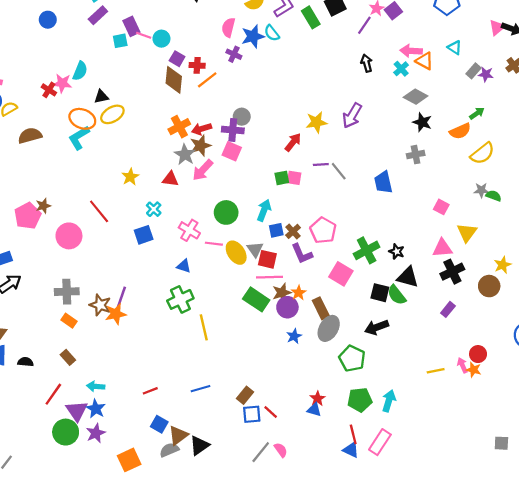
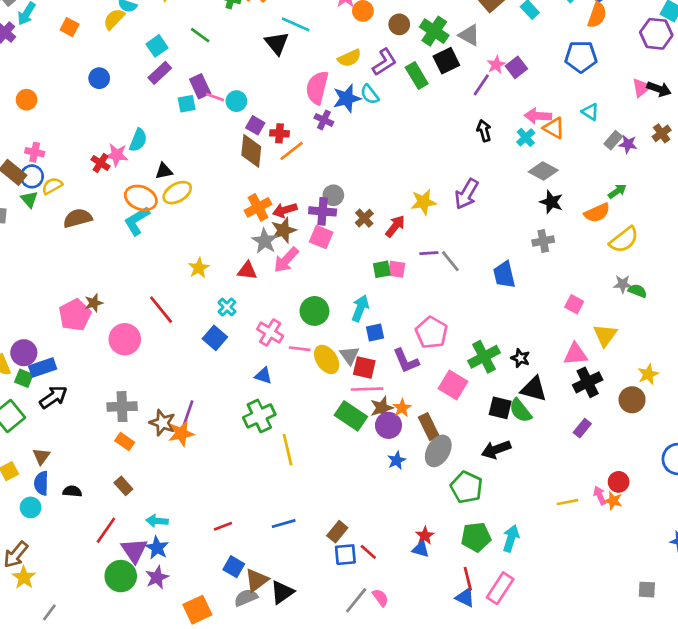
pink semicircle: (228, 27) -> (317, 88), size x1.4
brown cross: (293, 231) -> (364, 218), moved
blue square: (144, 235) -> (215, 338), turned -30

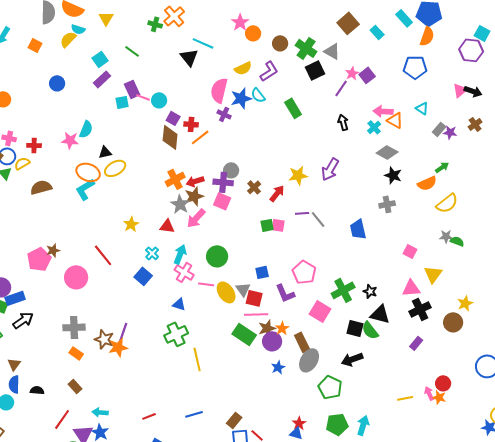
green rectangle: (417, 76) -> (293, 108), moved
red cross: (101, 163) -> (34, 145), moved, turned -32
cyan arrow: (360, 308) -> (180, 254), moved

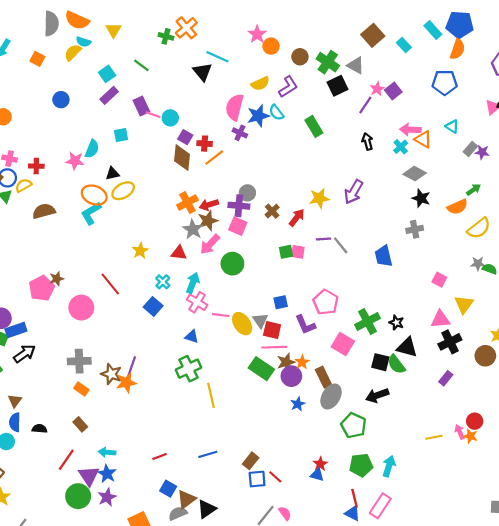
cyan square: (122, 102) -> (121, 135), moved
green circle: (217, 256) -> (232, 264), moved

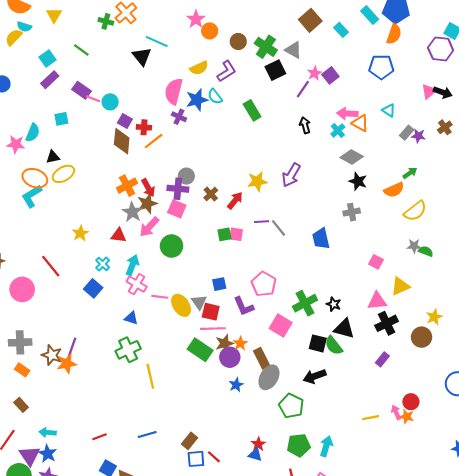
purple rectangle: (141, 106) -> (81, 90), turned -30
red arrow: (209, 205) -> (148, 188), turned -102
yellow triangle: (464, 304) -> (400, 286), turned 30

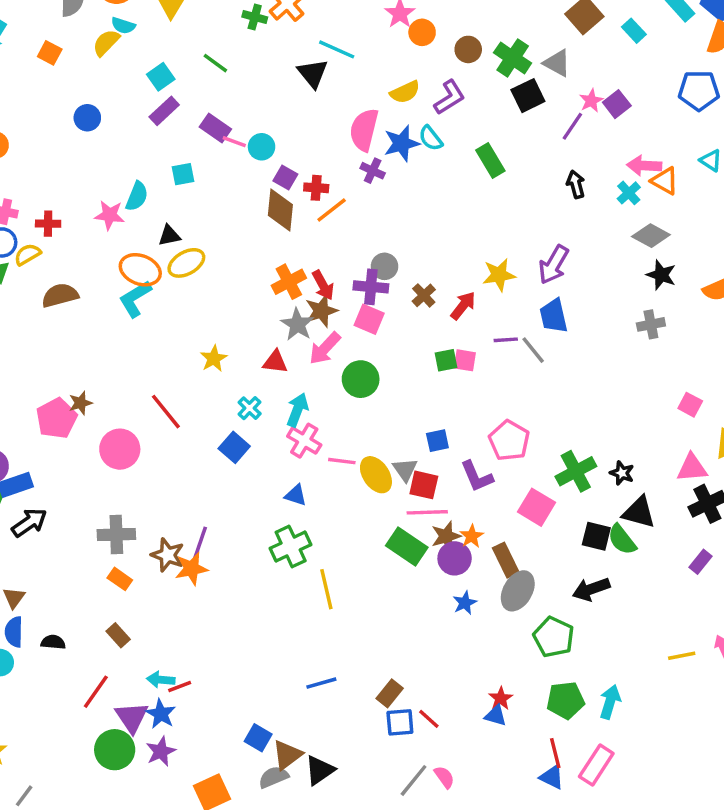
blue trapezoid: (321, 239) -> (554, 316), moved
red line: (99, 437) -> (180, 687), moved

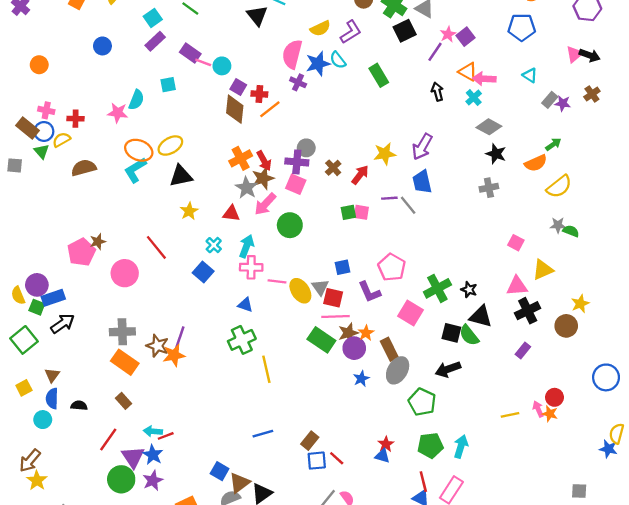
orange triangle: (665, 181) -> (468, 72), moved
black triangle: (169, 236) -> (181, 176), moved, size x1.5
pink cross: (304, 441) -> (251, 267), turned -30
orange rectangle: (120, 579) -> (125, 362), size x1.6

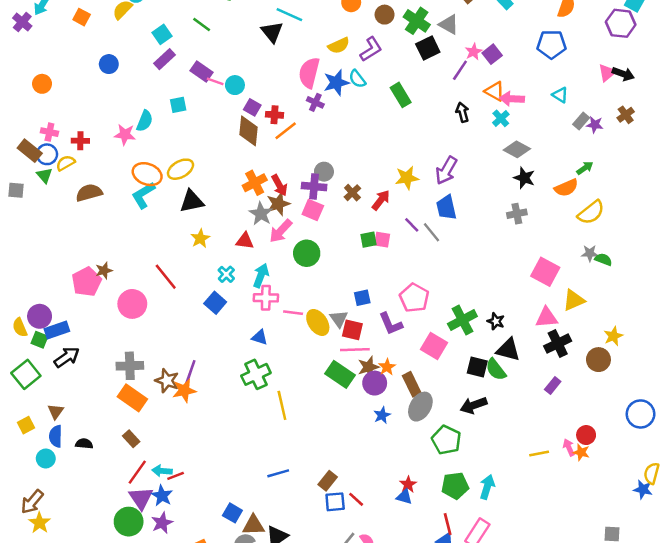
purple line: (389, 198) -> (412, 225), turned 49
pink square: (516, 243) -> (545, 272), size x1.6
red line: (108, 439) -> (137, 472), moved
brown triangle: (239, 483) -> (253, 525), turned 35

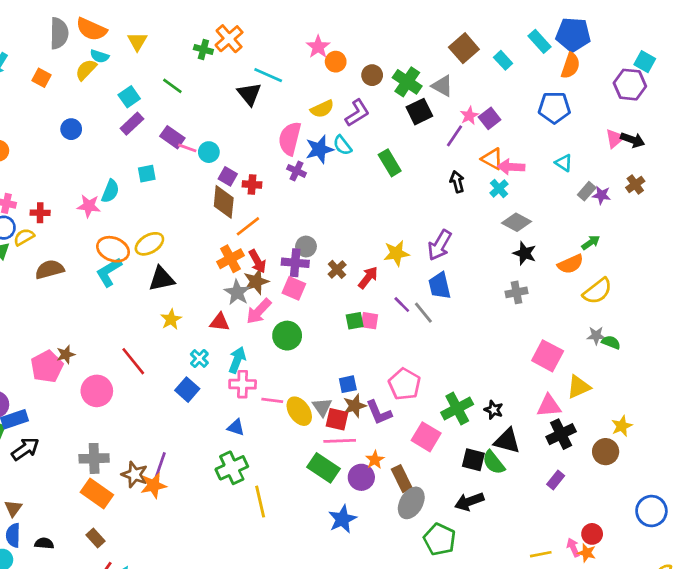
orange line: (286, 131) -> (248, 226), moved
brown star: (368, 367) -> (355, 406), moved
blue star: (382, 415) -> (342, 519), moved, size x1.5

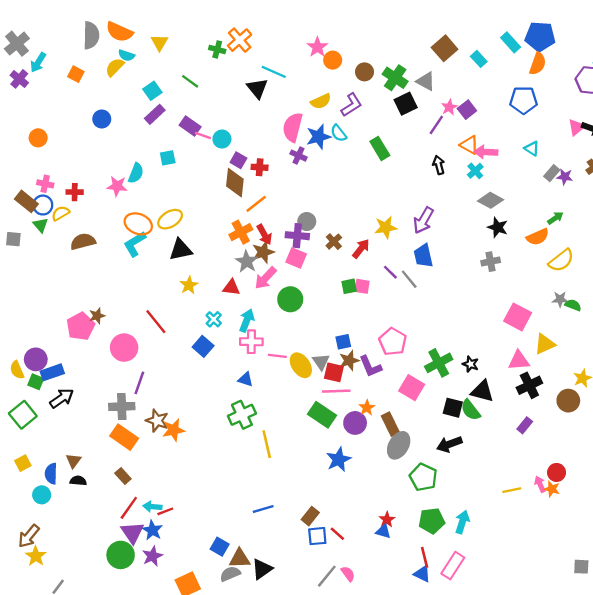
purple line: (160, 465) -> (139, 383), moved
brown triangle: (13, 508) -> (73, 461), moved

